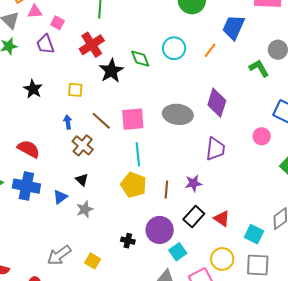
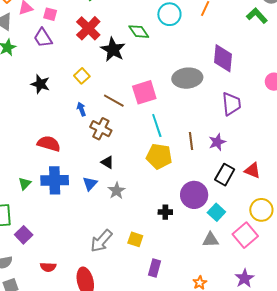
yellow square: (75, 90) -> (82, 76), turned -35
brown line: (166, 190) -> (191, 141), moved

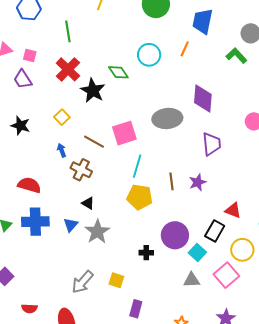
cyan line: (157, 125) -> (137, 166), turned 35
black rectangle: (225, 175) -> (215, 231), moved
gray star: (117, 191) -> (97, 232), size x1.4

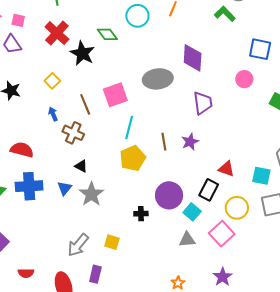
brown line: (94, 142) -> (85, 104), turned 40
yellow pentagon: (140, 197) -> (133, 158), turned -30
purple rectangle: (136, 309) -> (95, 274), moved

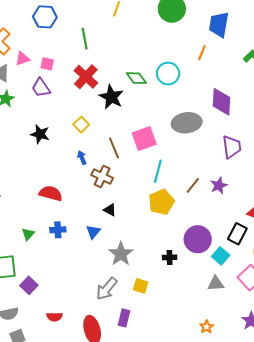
cyan circle: (137, 16) -> (168, 74), moved
brown line: (164, 142) -> (193, 185), turned 48
blue cross: (29, 186) -> (58, 230), size x0.6
gray star: (91, 194) -> (121, 254), moved

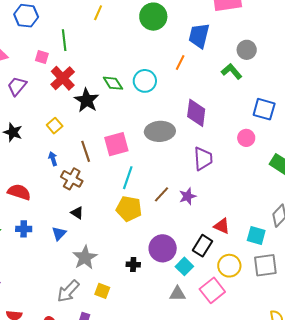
pink square: (47, 64) -> (42, 57), moved
purple trapezoid: (41, 88) -> (17, 86), turned 70
yellow pentagon: (161, 202) -> (129, 209), turned 30

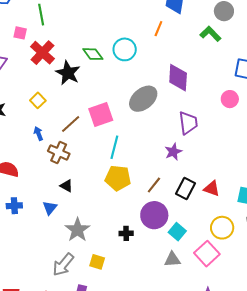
gray ellipse: (160, 131) -> (143, 99), turned -32
brown line: (86, 151) -> (71, 124), turned 70
brown line: (161, 194) -> (154, 185), moved
purple star: (188, 196) -> (173, 152), moved
black rectangle: (203, 246) -> (185, 189), moved

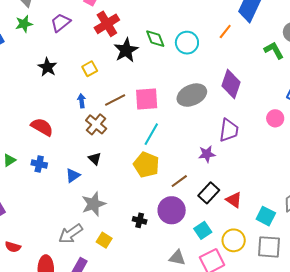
cyan square: (177, 232) -> (203, 230), moved

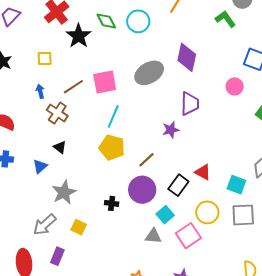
yellow square: (90, 69) -> (45, 58), turned 35
black rectangle: (209, 193) -> (178, 185), moved
cyan square: (203, 230) -> (165, 215), moved

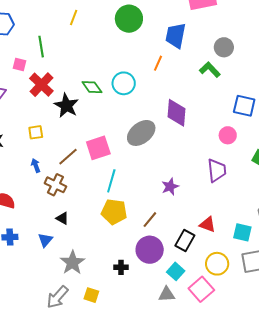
purple trapezoid: (190, 104) -> (217, 170), moved

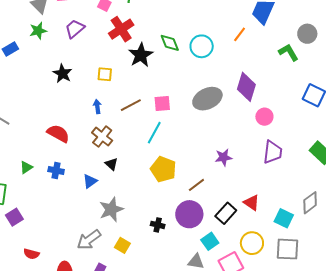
pink circle: (228, 135) -> (264, 117), moved
pink square: (98, 148) -> (162, 103), size x0.7
cyan line: (111, 181) -> (154, 133), moved
brown cross: (55, 185) -> (102, 137), moved

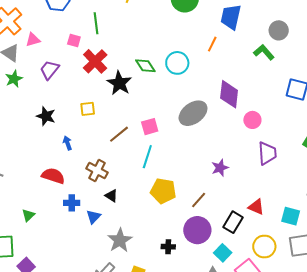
blue arrow: (97, 107) -> (67, 143), moved
blue cross: (56, 170) -> (72, 203), moved

